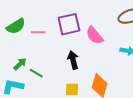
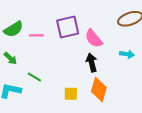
black arrow: (73, 60) -> (92, 62), moved
green arrow: (20, 64) -> (10, 58), moved, turned 88

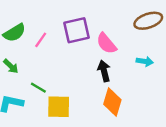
pink line: (36, 35) -> (41, 40), turned -56
yellow square: (71, 94) -> (59, 107), moved, size x1.5

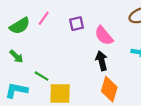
purple square: (77, 30) -> (76, 24), size x0.6
pink line: (41, 40) -> (44, 18), moved

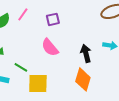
pink semicircle: (104, 36) -> (50, 47), moved
black arrow: (102, 61) -> (86, 53), moved

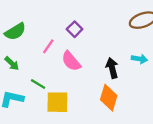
pink line: (23, 14) -> (48, 46), moved
purple square: (53, 19) -> (75, 29), turned -32

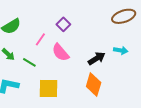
black arrow: (112, 68) -> (97, 58), turned 72
green line: (38, 84) -> (29, 62), moved

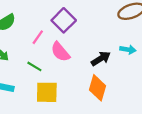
purple square: (63, 24) -> (64, 20), size x1.5
green line: (29, 62) -> (34, 66), moved

